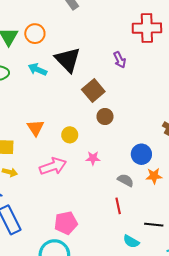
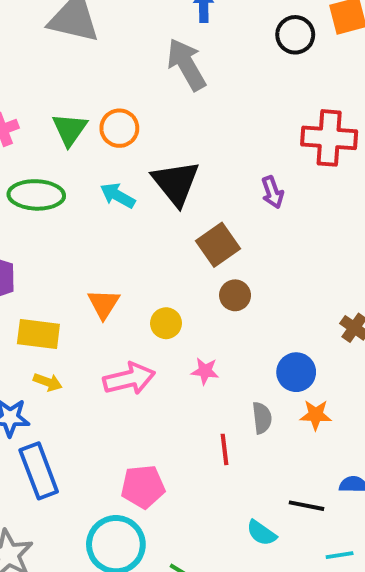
gray semicircle: (126, 180) -> (262, 418), turned 49
red line: (118, 206) -> (224, 449), moved

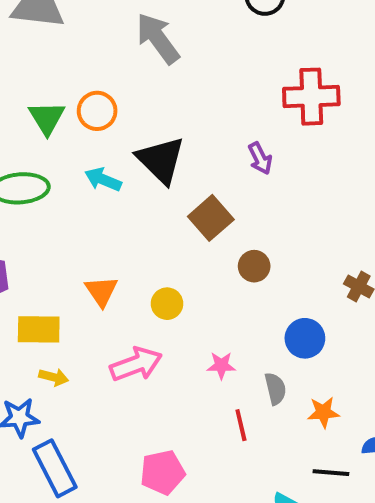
brown circle: (235, 295) -> (254, 266), moved
pink star: (205, 371) -> (221, 365), moved
orange star: (316, 415) -> (323, 412), moved

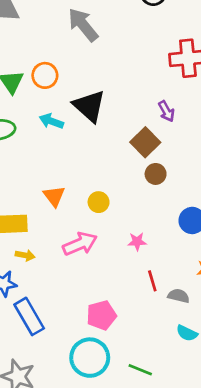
purple arrow: (260, 158) -> (166, 111), moved
brown square: (211, 218) -> (145, 142), moved
gray semicircle: (275, 389) -> (179, 296), moved, turned -60

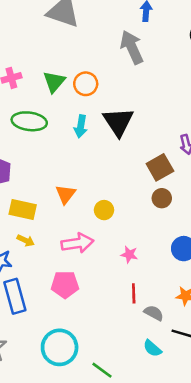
cyan arrow: (51, 121) -> (81, 126), turned -115
pink pentagon: (101, 315) -> (65, 285), moved

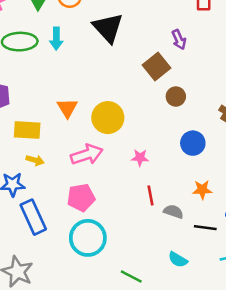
cyan arrow: (81, 126) -> (56, 39), moved
brown circle: (162, 198) -> (176, 97), moved
yellow circle: (104, 210) -> (108, 118), size x1.6
cyan circle: (60, 347) -> (88, 238), moved
cyan semicircle: (152, 348) -> (178, 260), moved

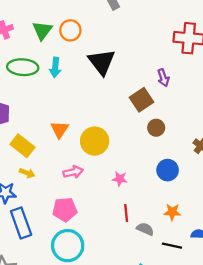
yellow rectangle: (27, 130) -> (22, 146), turned 30
pink arrow: (87, 155) -> (73, 172), size x0.7

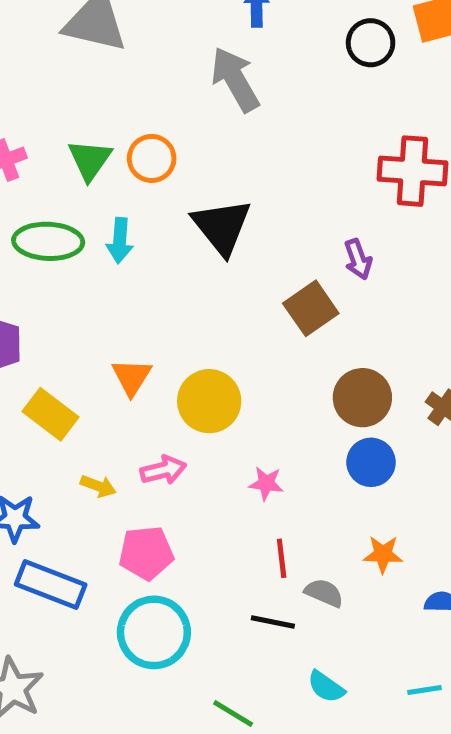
brown circle: (156, 128) -> (362, 398), moved, size x1.5
yellow arrow: (27, 173) -> (98, 486), moved
blue rectangle: (21, 223) -> (51, 585), turned -48
black line: (172, 246) -> (273, 622), moved

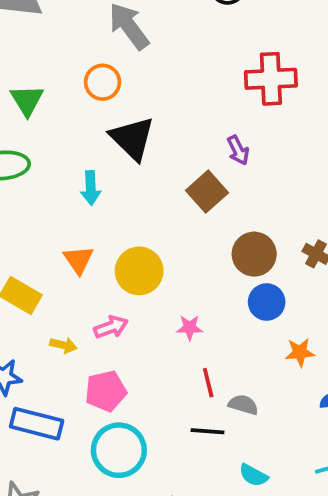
orange circle: (152, 158) -> (103, 82), moved
cyan arrow: (120, 241) -> (91, 188), moved
orange star: (383, 554) -> (300, 352), moved

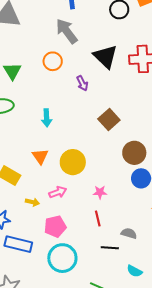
black triangle: (132, 138) -> (105, 57), moved
purple arrow: (238, 150) -> (82, 83), moved
red line: (208, 383) -> (98, 219), moved

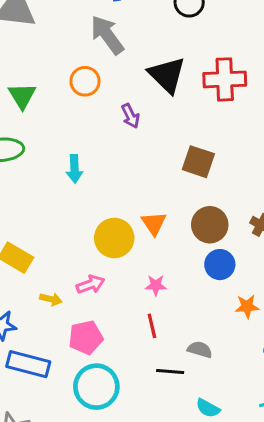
brown square: (109, 119) -> (198, 162), moved, turned -30
orange triangle: (40, 156) -> (154, 223), moved

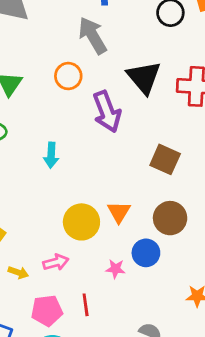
purple arrow: (130, 116) -> (107, 112), size x1.8
blue circle: (220, 265) -> (146, 253), moved
red line: (152, 326) -> (86, 305), moved

